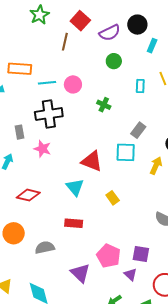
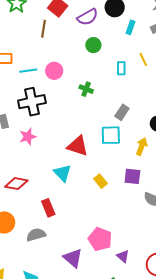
pink star: (42, 149) -> (28, 137), turned -30
red rectangle: (74, 223) -> (48, 208), moved, turned 66
purple square: (141, 254) -> (132, 176), moved

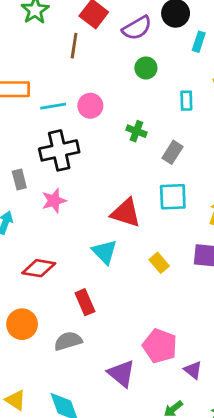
gray rectangle: (122, 112) -> (172, 152), moved

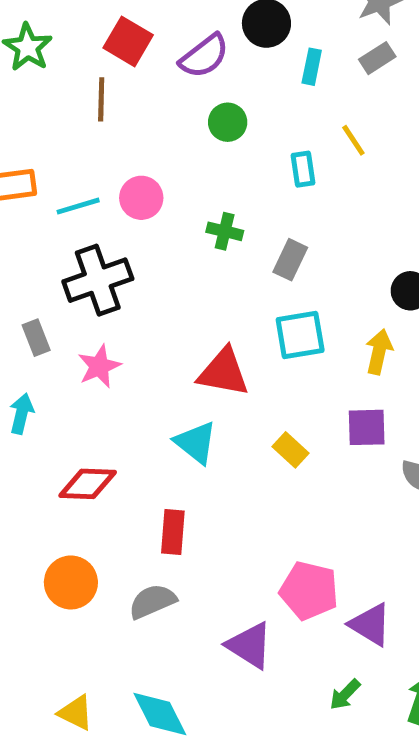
red rectangle: (85, 302) -> (173, 532), turned 35
purple triangle: (193, 370) -> (370, 625), size x1.4

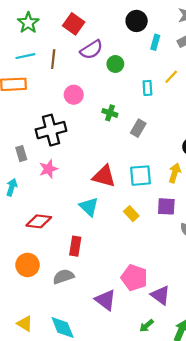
purple semicircle: (204, 56) -> (91, 50), moved
brown line: (101, 99) -> (53, 59), moved
yellow line: (353, 140) -> (171, 77), turned 72
cyan line: (78, 206) -> (25, 56), moved
cyan square: (300, 335) -> (141, 176), moved

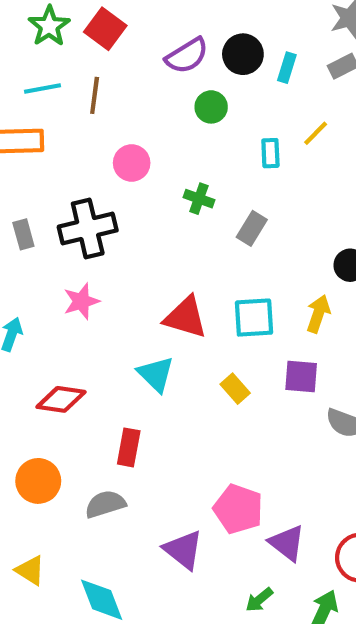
black circle: (137, 21) -> (243, 54), moved
red square: (74, 24) -> (105, 29), moved
purple semicircle: (91, 50) -> (187, 56), moved
gray rectangle: (21, 154) -> (23, 234), moved
yellow triangle: (25, 324) -> (30, 570), moved

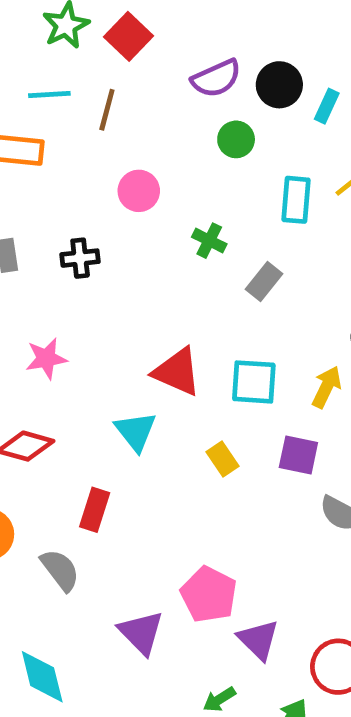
cyan rectangle: (270, 153) -> (296, 200), size x1.4
black cross: (88, 228) -> (80, 258), size x0.6
pink star: (81, 301) -> (46, 358), moved
gray semicircle: (105, 504) -> (60, 570), turned 63

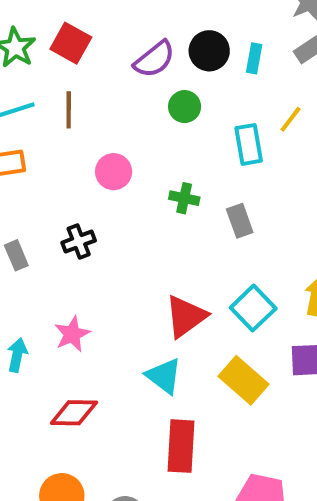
gray rectangle: (264, 281) -> (240, 221), turned -44
red triangle: (177, 372) -> (186, 316), turned -45
cyan square: (254, 382) -> (253, 308), turned -33
yellow rectangle: (222, 459) -> (244, 380), size x1.6
red rectangle: (95, 510) -> (181, 446), moved, size x1.4

